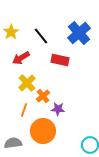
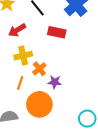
yellow cross: (27, 83) -> (23, 56), turned 30

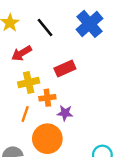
red rectangle: (57, 32) -> (65, 68), moved, turned -36
orange cross: (39, 69) -> (47, 98), turned 32

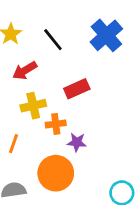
orange line: (25, 114) -> (14, 144), moved

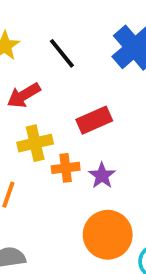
purple star: (77, 142) -> (102, 176), moved, turned 30
orange circle: (56, 173) -> (108, 235), moved

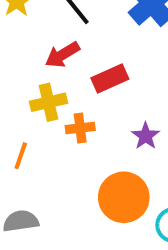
red arrow: (24, 95) -> (62, 55), moved
purple star: (102, 176) -> (146, 136), moved

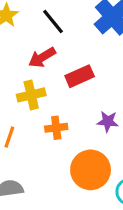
orange cross: (80, 128) -> (56, 128), moved
purple star: (146, 136) -> (108, 121), turned -30

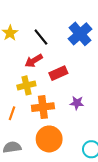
orange cross: (56, 128) -> (43, 107), size x1.5
orange circle: (91, 170) -> (49, 139), moved

